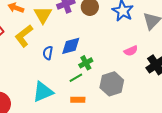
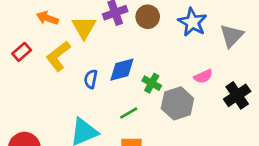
green cross: (86, 63) -> (152, 83), moved, turned -32
gray hexagon: (112, 84) -> (177, 103), moved

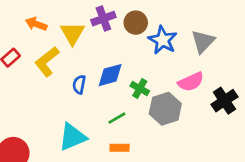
blue star: (192, 22) -> (163, 40), moved
gray triangle: (232, 36) -> (203, 41), moved
pink semicircle: (203, 76) -> (191, 82), size x1.4

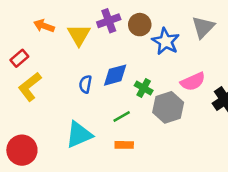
gray triangle: (203, 41) -> (203, 27), moved
yellow L-shape: (47, 62) -> (30, 87), moved

